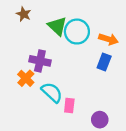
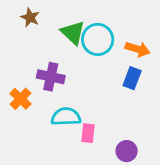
orange cross: (26, 78) -> (20, 99), moved
cyan semicircle: (52, 92) -> (66, 117), turned -45

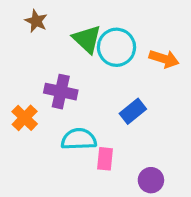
blue rectangle: (132, 78) -> (133, 111), moved, turned 30

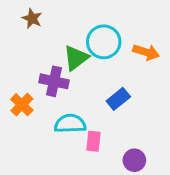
green triangle: (87, 39) -> (76, 58), moved, turned 40

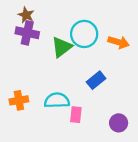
purple cross: (54, 81) -> (27, 33), moved
orange cross: (22, 105) -> (19, 100), moved, turned 36
purple circle: (134, 160) -> (119, 123), moved

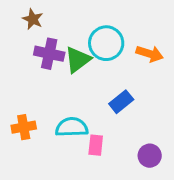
purple cross: (27, 33) -> (49, 54), moved

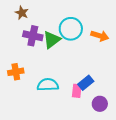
blue rectangle: (121, 102) -> (86, 83), moved
orange cross: (24, 127) -> (16, 72), moved
pink rectangle: (96, 145) -> (77, 91), moved

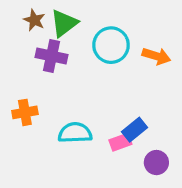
green triangle: (52, 40) -> (64, 23), moved
pink rectangle: (77, 91) -> (120, 142), turned 64

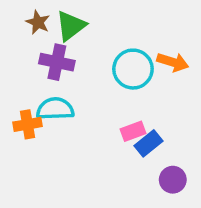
cyan circle: (111, 45) -> (133, 69), moved
cyan semicircle: (75, 133) -> (55, 109), moved
pink rectangle: (120, 142) -> (133, 131), moved

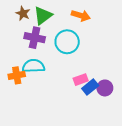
orange arrow: (173, 62) -> (81, 16), moved
cyan circle: (133, 69) -> (67, 42), moved
purple circle: (173, 180) -> (105, 88), moved

